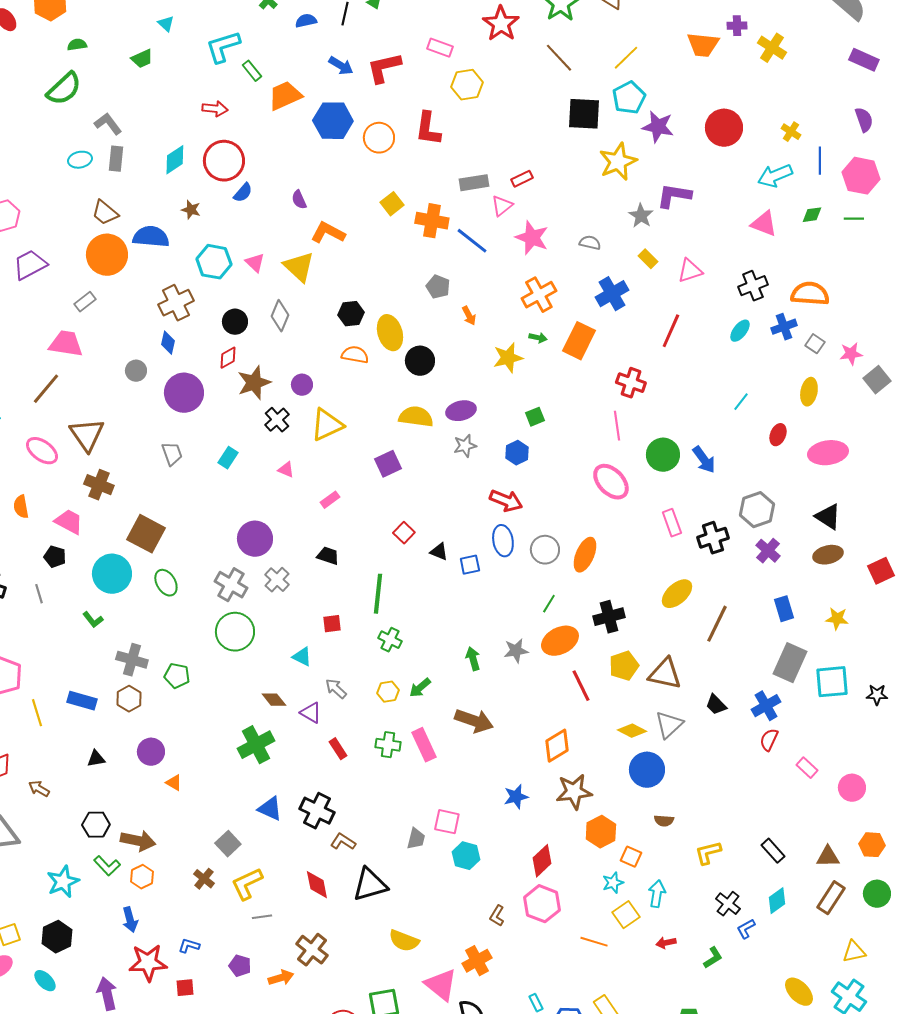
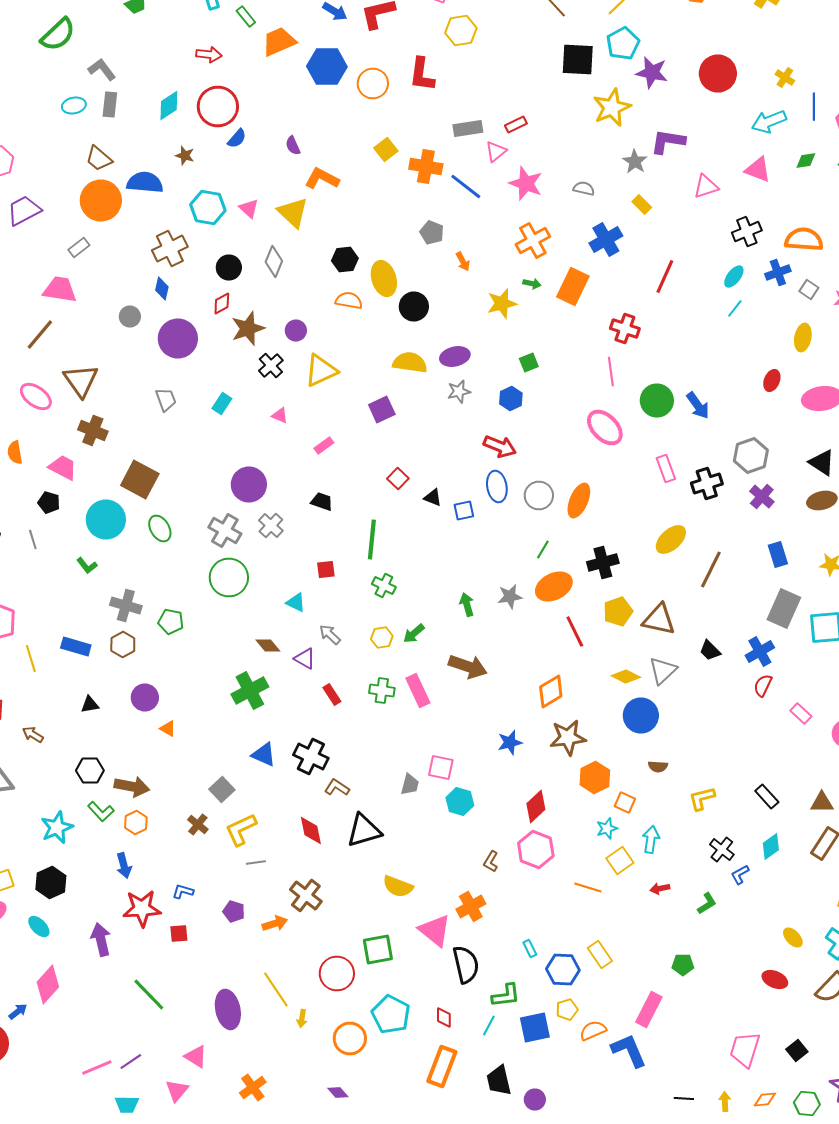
pink triangle: (690, 271) -> (706, 186), moved
cyan line: (741, 402) -> (735, 308), moved
yellow ellipse: (799, 992) -> (793, 938), size x0.7

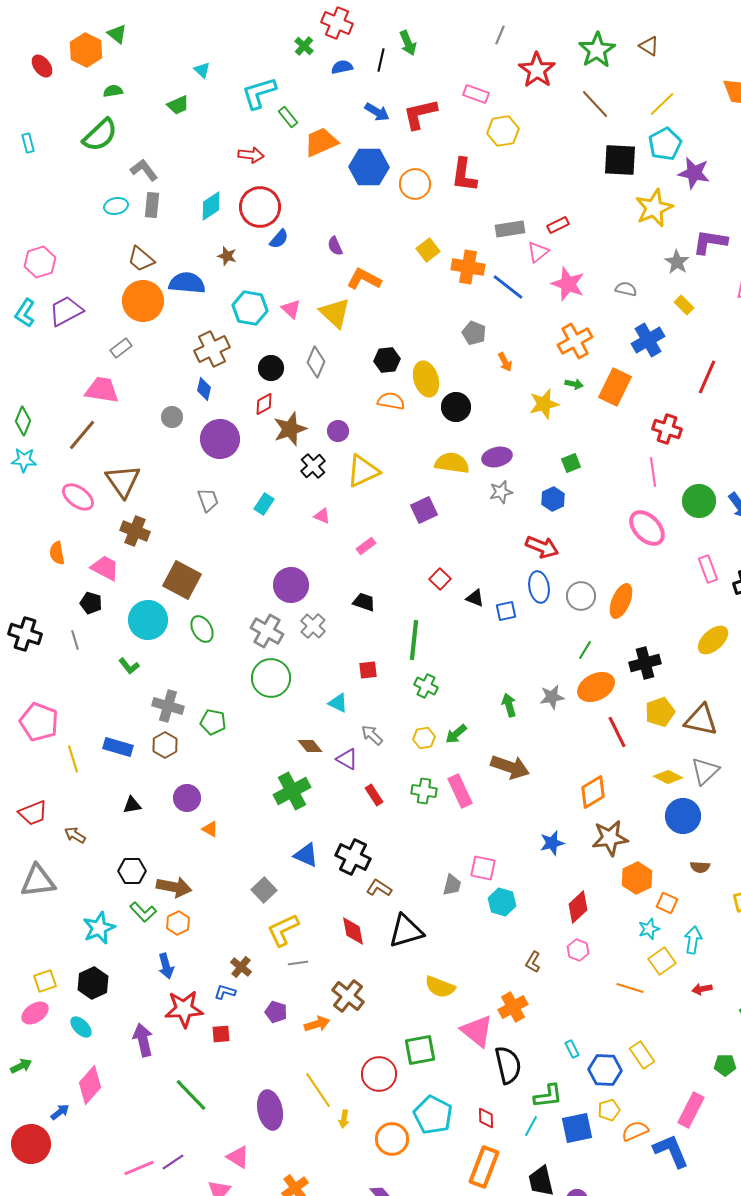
brown cross: (198, 824) -> (241, 967), moved
pink hexagon: (536, 850) -> (578, 950), size x0.6

